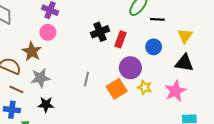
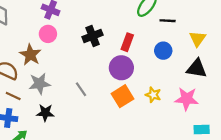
black cross: (100, 32) -> (93, 36), moved
purple circle: (130, 68) -> (121, 68), moved
gray line: (86, 79) -> (81, 89), moved, turned -48
pink star: (175, 91) -> (187, 99), turned 30

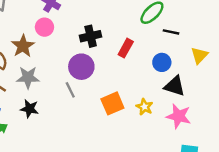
purple circle: (121, 68) -> (81, 67), moved
black triangle: (197, 68) -> (175, 86), moved

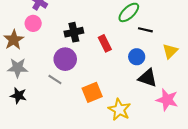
red rectangle: (126, 48) -> (105, 43), turned -56
gray line: (70, 90) -> (55, 80), turned -32
yellow star: (145, 107) -> (119, 110), moved, size x1.5
pink star: (179, 116) -> (167, 100), moved

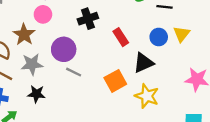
red rectangle: (105, 43) -> (121, 37), moved
yellow triangle: (170, 51) -> (182, 34), moved
purple circle: (65, 59) -> (64, 49), moved
black triangle: (148, 78) -> (143, 63), moved, turned -36

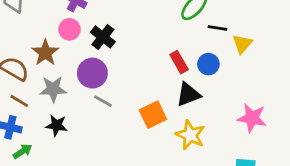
black cross: (88, 19) -> (103, 37), moved, turned -36
yellow triangle: (182, 34) -> (242, 44), moved
red rectangle: (121, 37) -> (179, 62), moved

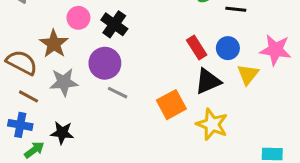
yellow triangle: (242, 44) -> (248, 74), moved
pink star: (252, 118) -> (275, 50), moved
black star: (56, 125) -> (62, 133), moved

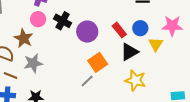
purple circle: (105, 63) -> (87, 32), moved
gray line: (118, 93) -> (87, 81), moved, turned -64
orange square: (171, 105) -> (98, 62), moved

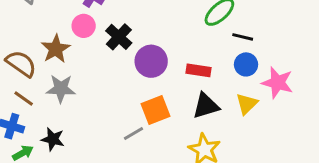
blue circle: (140, 28) -> (246, 64), moved
red rectangle: (119, 30) -> (199, 70), turned -56

